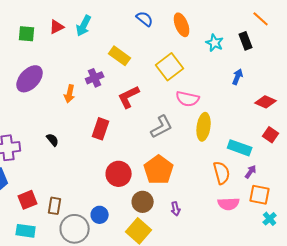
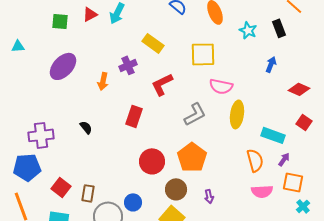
yellow square: (170, 67) -> (203, 54), turned 36
red square: (28, 200) -> (61, 187), turned -30

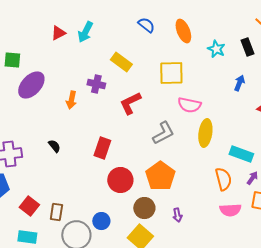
green square: (60, 21) -> (12, 60), moved
purple cross: (128, 65) -> (96, 84), turned 36
red rectangle: (134, 116) -> (102, 148), moved

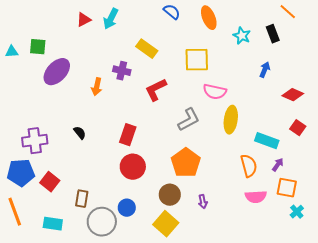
red circle: (120, 180) -> (133, 167), moved
red square: (29, 206) -> (50, 182), moved

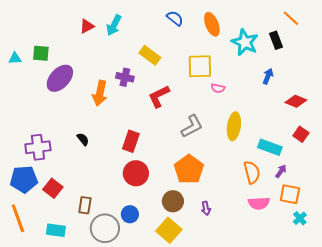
cyan star: (242, 36) -> (245, 42), size x1.5
orange arrow: (97, 87) -> (100, 93), size x1.4
pink semicircle: (215, 92) -> (218, 88), moved, size x0.6

